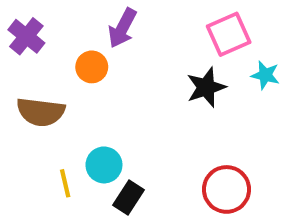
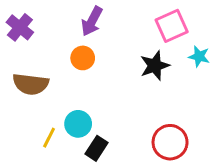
orange circle: (92, 67) -> (83, 58), moved
yellow line: (65, 183) -> (49, 138), turned 40

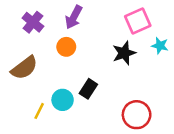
purple cross: (20, 27) -> (33, 22), moved
brown semicircle: (31, 84) -> (24, 68), turned -44
black rectangle: (96, 148) -> (88, 89), moved

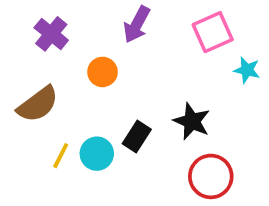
purple arrow: (74, 17) -> (137, 24), moved
black star: (124, 53) -> (192, 121), moved, turned -30
yellow line: (39, 111) -> (61, 156), moved

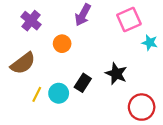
red circle: (211, 176) -> (142, 107), moved

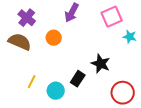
brown semicircle: (23, 63) -> (20, 42), moved, turned -120
black rectangle: (83, 83) -> (78, 79), moved
cyan circle: (59, 93) -> (56, 91), moved

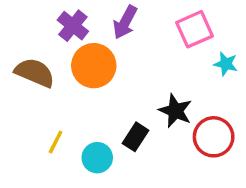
purple cross: (27, 18) -> (73, 26), moved
orange circle: (54, 38) -> (94, 66), size x1.6
red circle: (123, 93) -> (214, 137), moved

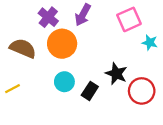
yellow line: (56, 142) -> (13, 89), moved, turned 35
cyan circle: (97, 158) -> (64, 82), moved

